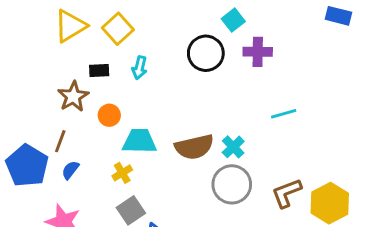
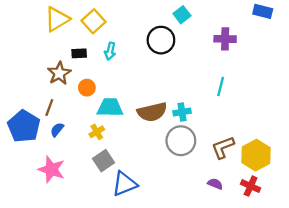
purple cross: (258, 52) -> (225, 39), moved
cyan line: (284, 114) -> (221, 87), turned -60
cyan cross: (233, 147) -> (182, 112), turned 35

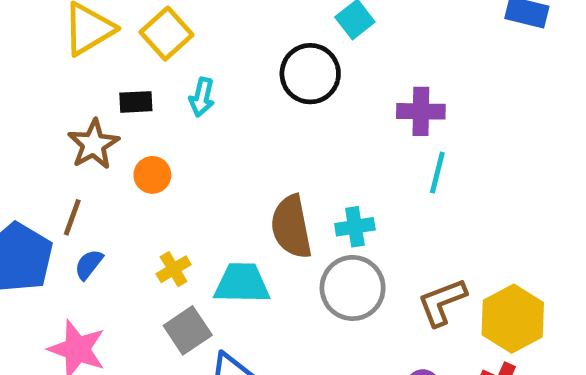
purple cross: (225, 39) -> (421, 111), moved
cyan trapezoid: (110, 108) -> (242, 283), moved
brown semicircle: (152, 112) -> (291, 227), turned 92

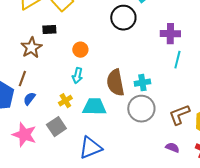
cyan arrow: (202, 97) -> (77, 76), moved
orange circle: (152, 175) -> (80, 50), moved
gray square: (188, 330) -> (56, 127), moved

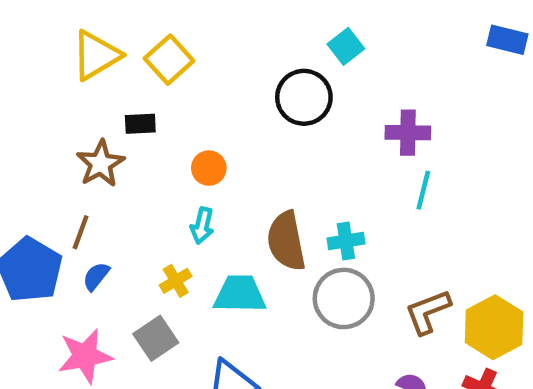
pink star: (24, 135) -> (85, 356), turned -30

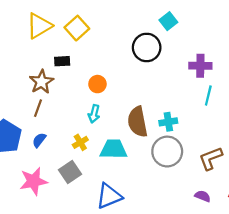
brown line: (81, 232) -> (38, 108), moved

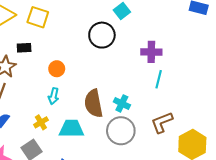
yellow square: (77, 28) -> (38, 17), turned -30
cyan cross: (168, 122) -> (122, 103), turned 35
brown L-shape: (211, 158) -> (162, 122), moved

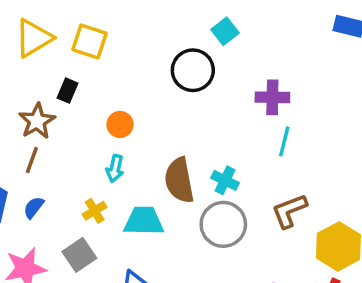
black rectangle: (24, 48) -> (68, 91), turned -64

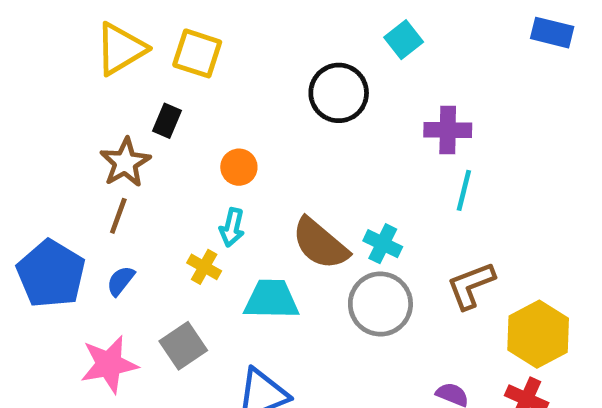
cyan square: (225, 31) -> (404, 40), moved
brown semicircle: (179, 180) -> (320, 244), turned -39
yellow cross: (95, 211) -> (204, 267), moved, turned -30

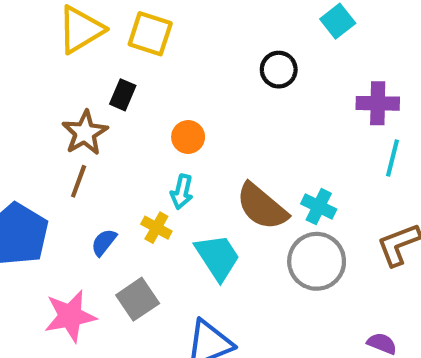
black circle: (339, 93) -> (279, 70), size x0.7
blue semicircle: (121, 281) -> (104, 242), moved
cyan trapezoid: (271, 299) -> (218, 257), turned 56

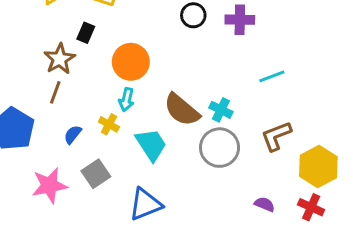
purple cross: (378, 103) -> (240, 20), moved
orange circle: (188, 137) -> (131, 62), size x1.6
cyan line: (392, 158) -> (272, 76), turned 55

